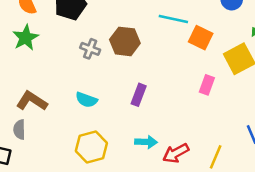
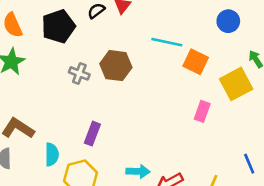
purple rectangle: (139, 95) -> (92, 134), moved
cyan semicircle: (86, 100) -> (52, 154), moved, turned -110

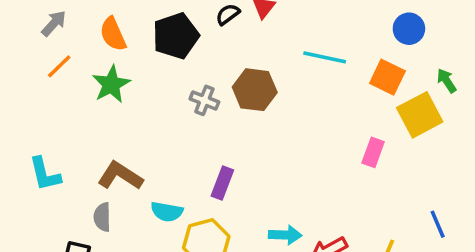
orange square: (196, 62) -> (387, 77), moved
cyan semicircle: (52, 154) -> (167, 212), turned 100

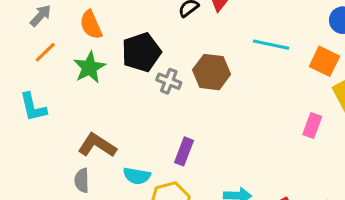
black pentagon: (176, 36) -> (141, 52), moved
cyan L-shape: (45, 174) -> (33, 107), moved

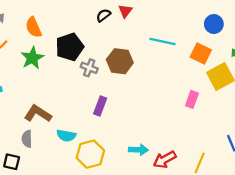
purple rectangle: (184, 151) -> (100, 106), moved

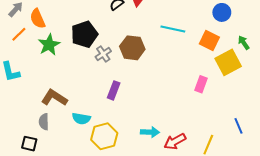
orange semicircle: (33, 27) -> (38, 19), moved
gray cross: (89, 68) -> (103, 54), turned 35

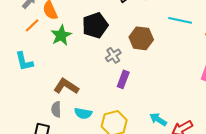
gray cross: (103, 54) -> (113, 55), moved
cyan semicircle: (81, 119) -> (83, 113), moved
cyan arrow: (150, 132) -> (158, 119), turned -150

